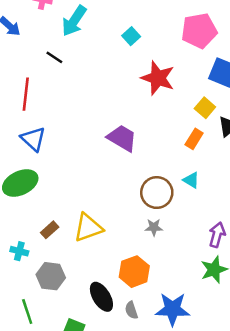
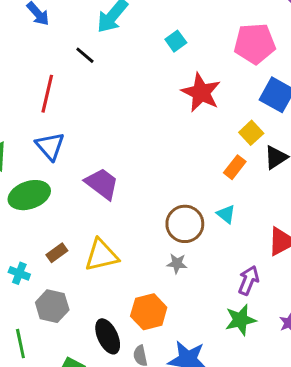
purple trapezoid: (122, 138) -> (102, 184), moved

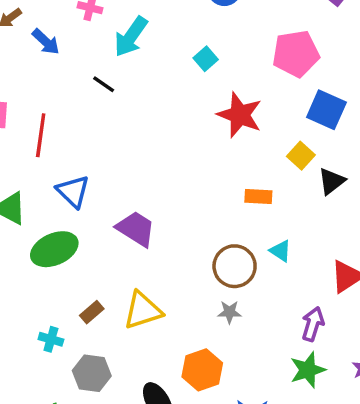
red line: (47, 94) -> (41, 135), moved
orange rectangle: (235, 167) -> (258, 196), moved, turned 60

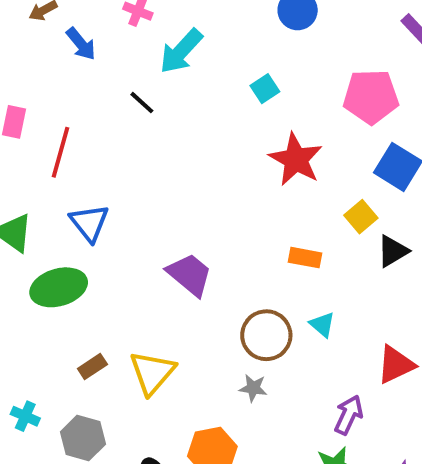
purple trapezoid: (136, 229) -> (190, 275), moved
yellow triangle: (143, 310) -> (152, 373), turned -39
cyan cross: (51, 339) -> (25, 416), moved

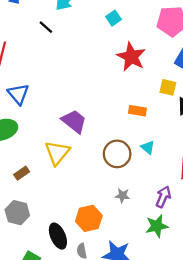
yellow square: (361, 217) -> (168, 87), turned -35
yellow triangle: (152, 373) -> (57, 153), moved
gray star: (253, 388) -> (122, 196), moved

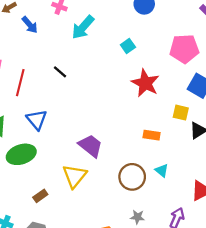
black line: (46, 27) -> (60, 72), moved

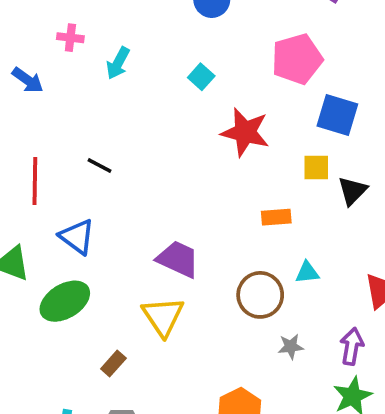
cyan arrow: (83, 27) -> (118, 63), size x0.7
black line: (60, 72) -> (100, 165), moved
cyan triangle: (162, 170) -> (307, 272), turned -32
gray star: (137, 217) -> (291, 347), moved

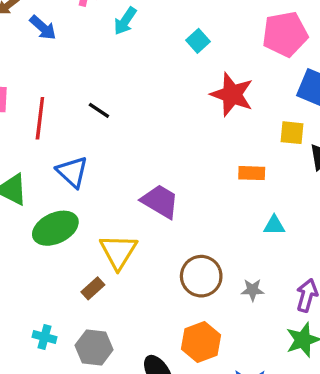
brown circle: (260, 295) -> (201, 276), moved
yellow triangle: (163, 316) -> (118, 252), moved

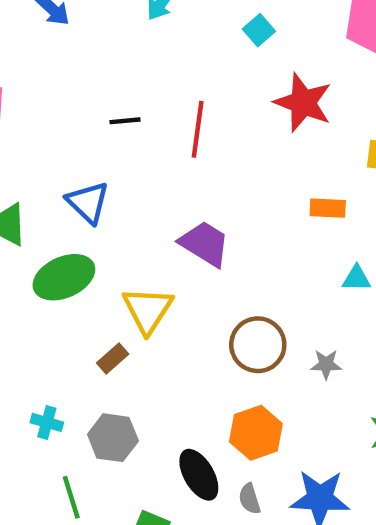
black line: (99, 110) -> (125, 121), turned -40
red line: (40, 118) -> (198, 129), moved

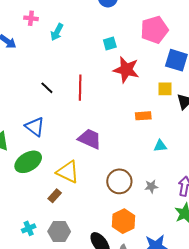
cyan square: (259, 30) -> (110, 44), moved, turned 32
black line: (125, 121) -> (47, 88), turned 56
yellow triangle: (148, 310) -> (68, 172), turned -30
cyan cross: (47, 422) -> (29, 228), turned -32

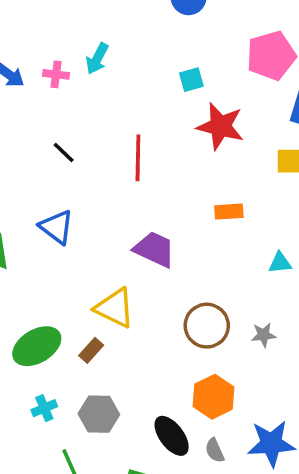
pink cross: (31, 18) -> (56, 74), moved
black line: (47, 88) -> (64, 153), moved
orange rectangle: (143, 116) -> (229, 212), moved
green ellipse: (28, 162) -> (37, 346), moved

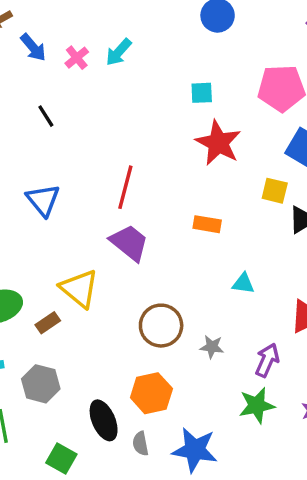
pink cross: (56, 74) -> (77, 58), turned 30
black line: (64, 153) -> (46, 116), moved
red line: (138, 158) -> (125, 187), moved

